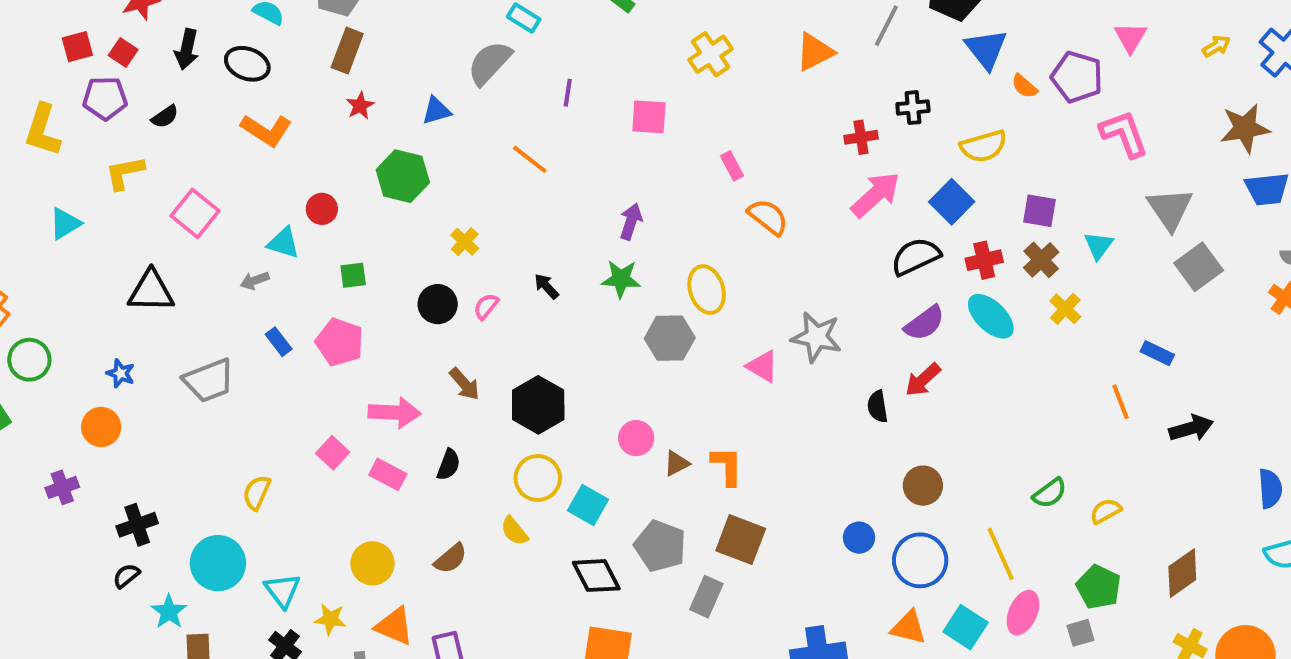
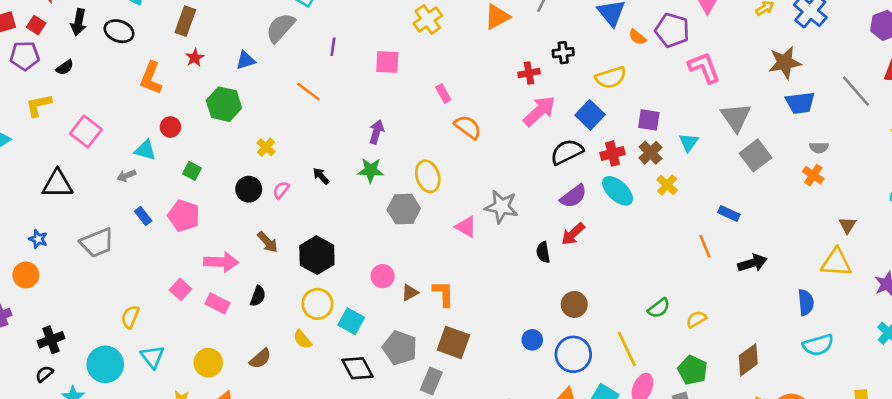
orange L-shape: (266, 130) -> (151, 78), moved, turned 80
green square: (353, 275) -> (192, 171), turned 36
cyan triangle: (282, 591) -> (152, 357), moved

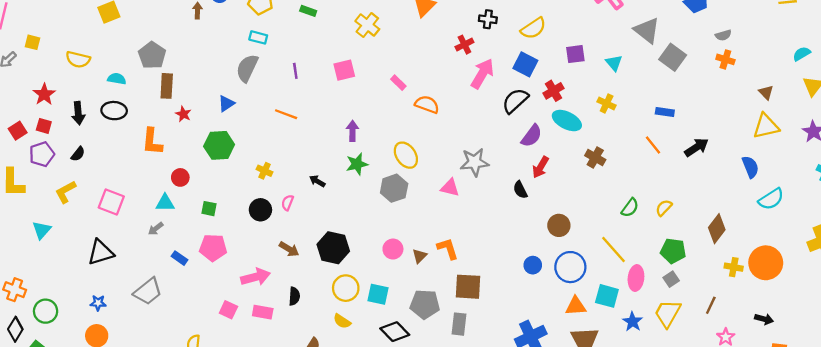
black cross: (563, 53) -> (488, 19), turned 30
brown cross: (650, 153) -> (595, 158), moved

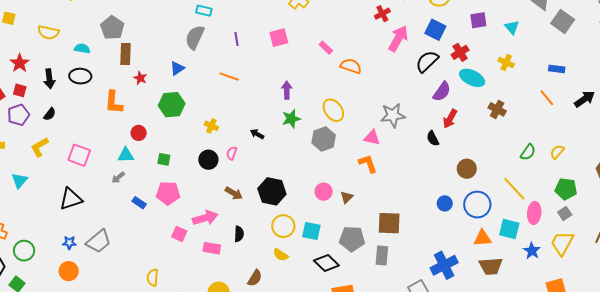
orange L-shape: (448, 249) -> (368, 164), moved
gray trapezoid: (148, 291) -> (98, 241), moved
pink square: (228, 310) -> (179, 234), moved

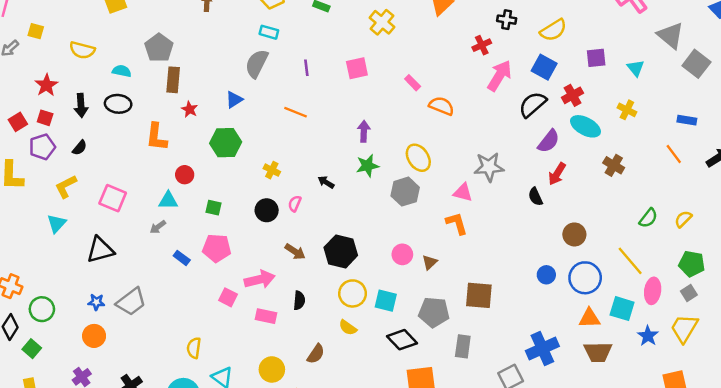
cyan triangle: (19, 181) -> (57, 223), moved
gray rectangle: (382, 256) -> (463, 346), moved

